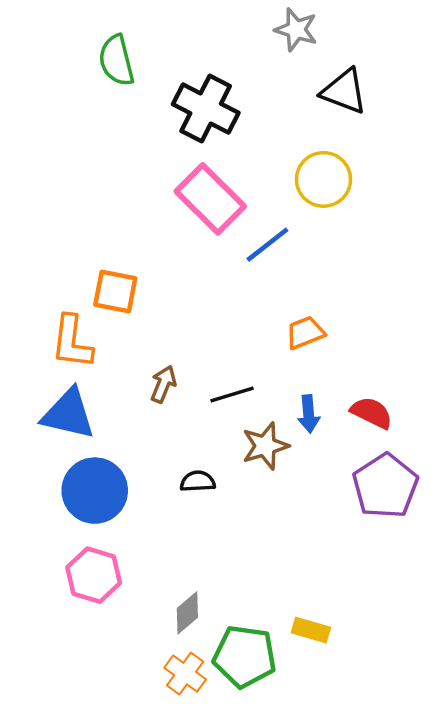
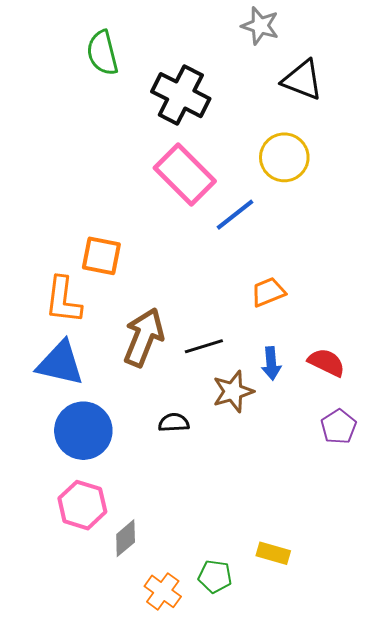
brown arrow: (163, 384) -> (144, 337), size x1.8
purple pentagon: (385, 486) -> (339, 427), size x0.6
gray diamond: (187, 613) -> (126, 538), moved
green pentagon: (245, 656) -> (215, 576), size x0.6

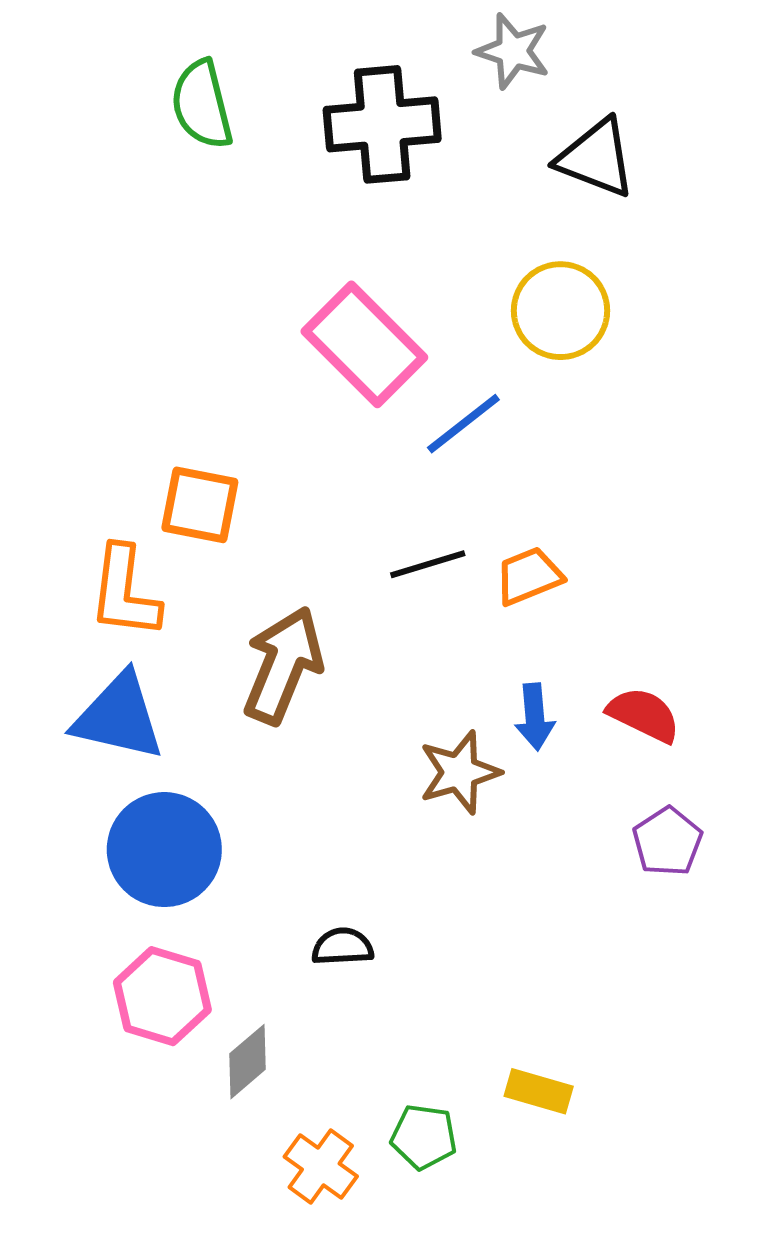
black cross: (181, 95) -> (382, 124), moved, turned -32
black line: (204, 346) -> (428, 564), moved
black semicircle: (174, 423) -> (343, 947), moved

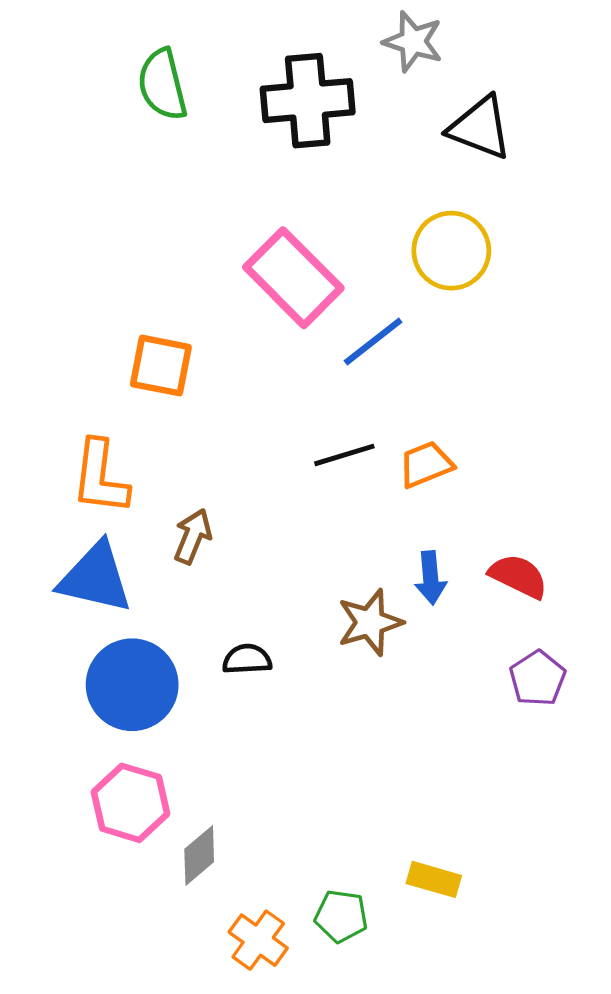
orange square: (200, 505) -> (161, 366), moved
brown arrow: (283, 665) -> (193, 536), moved, size x0.6
black semicircle: (343, 947) -> (247, 659), moved

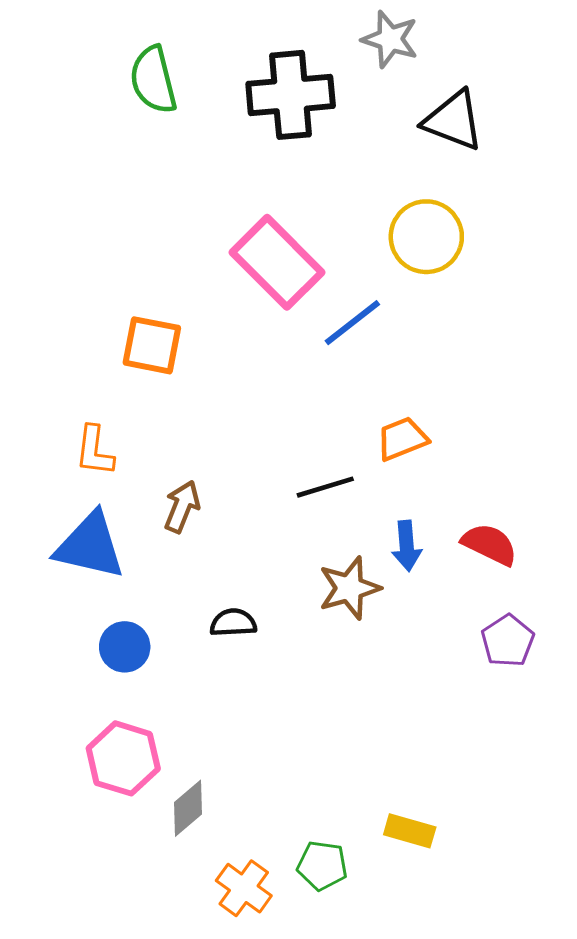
black line: (344, 455) -> (325, 487), moved
orange L-shape: (100, 477) -> (95, 451), size x0.7
blue circle: (132, 685) -> (125, 647), size x0.6

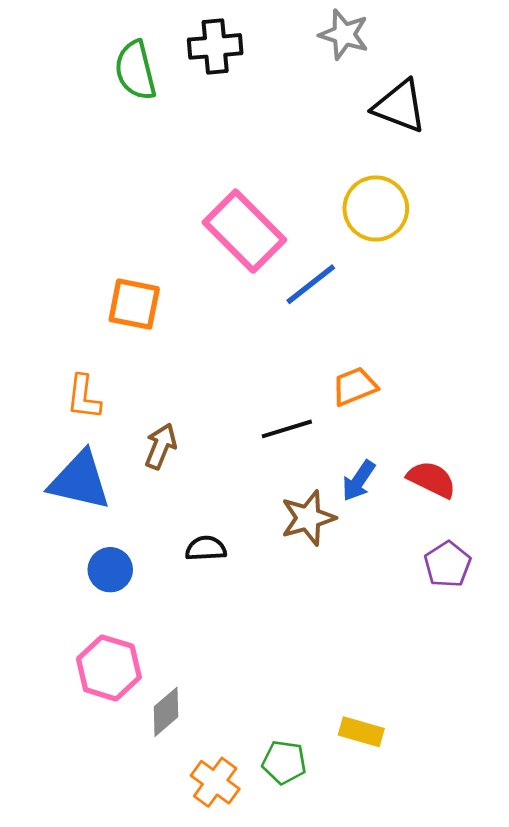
black cross: (291, 95) -> (215, 46), moved, size x0.7
blue arrow: (407, 546) -> (359, 481), turned 39

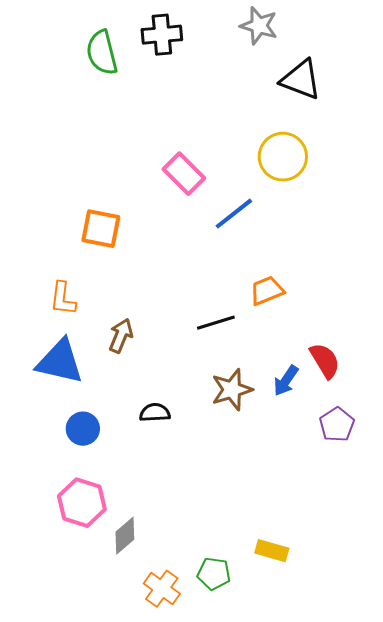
pink rectangle: (244, 231) -> (184, 174), size x0.7
red semicircle: (432, 479) -> (325, 361), turned 33
blue arrow: (359, 481) -> (286, 381), moved

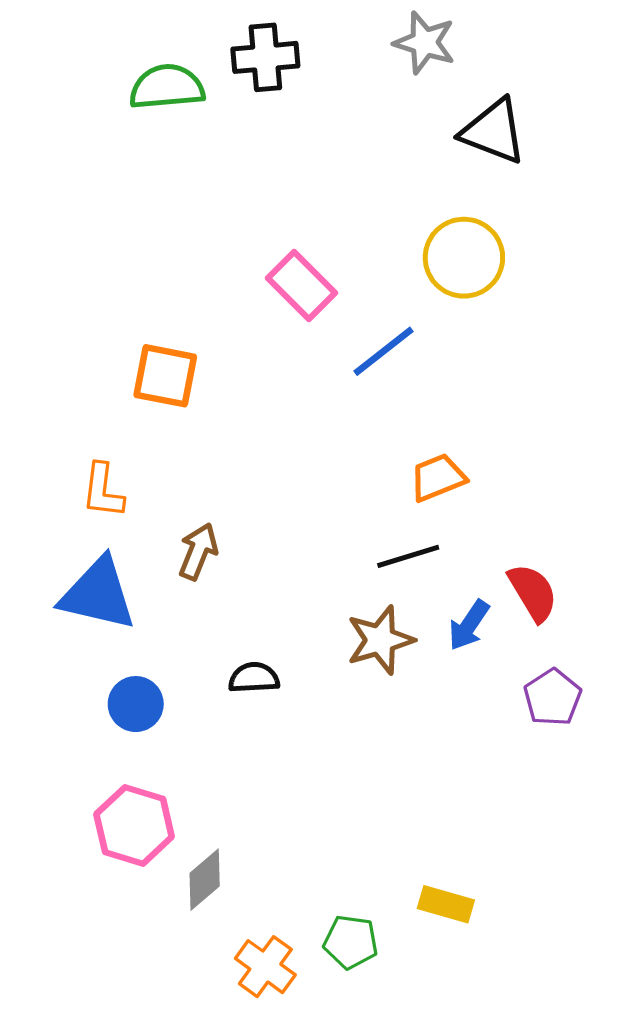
green semicircle: (102, 53) -> (167, 87), turned 99
black line: (216, 323) -> (408, 556), moved

